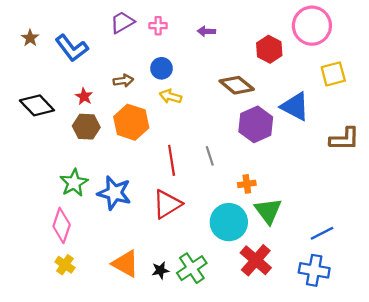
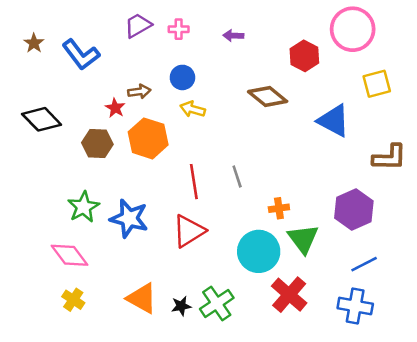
red star: (84, 96) -> (115, 108), moved
purple hexagon: (256, 124) -> (354, 210), moved
pink diamond: (62, 225) -> (69, 255), turned -56

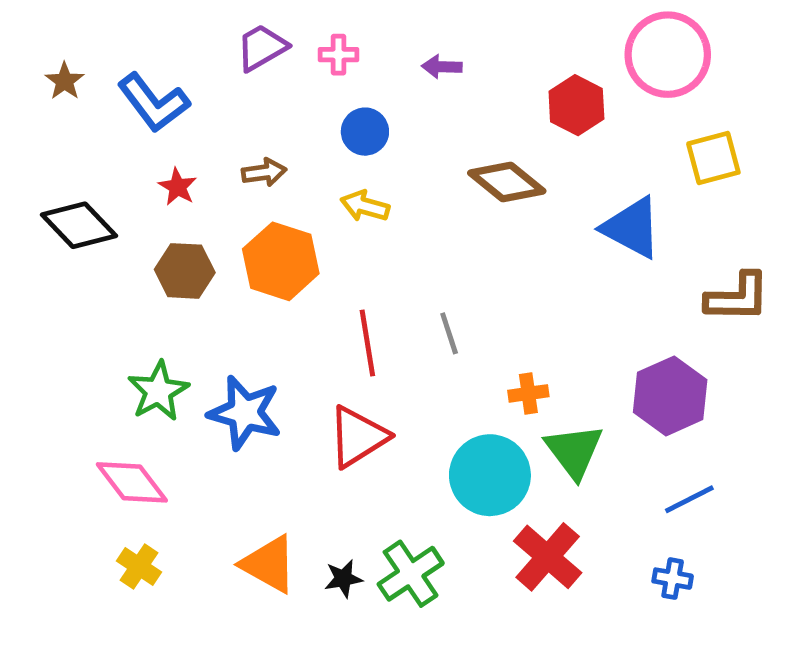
blue circle: (182, 77) -> (365, 132), moved
red star: (115, 108) -> (178, 187), moved
blue cross: (355, 306) -> (673, 579), size x0.6

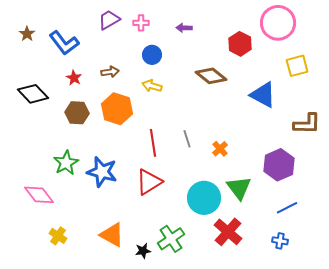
orange cross: (528, 393) -> (220, 149), moved, turned -35
pink diamond: (132, 482) -> (39, 195), moved
black star: (343, 579) -> (143, 251), moved

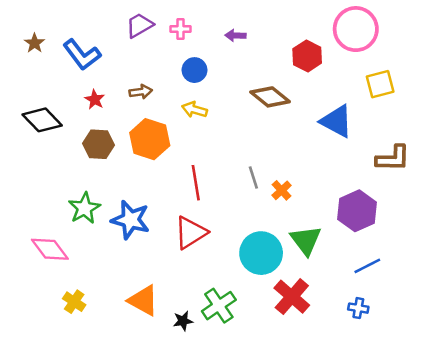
gray line: (187, 139) -> (253, 178), moved

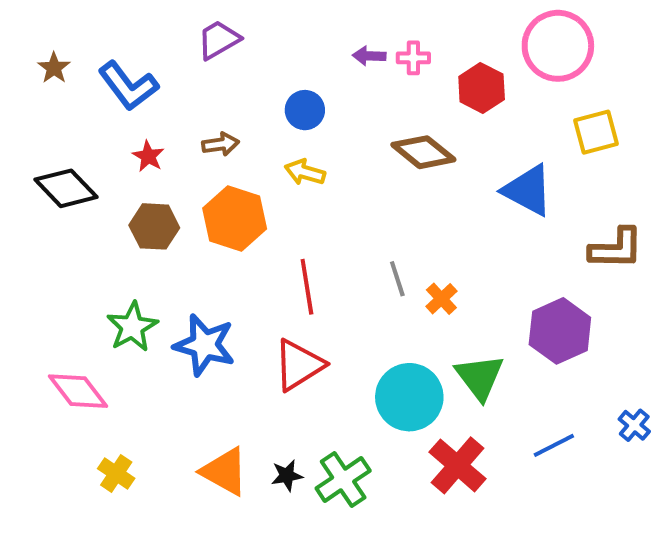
pink cross: (180, 29) -> (413, 58), moved
blue line: (367, 266) -> (554, 445), moved
blue cross: (358, 308) -> (634, 425), moved, turned 30
black star: (183, 321) -> (287, 475), moved

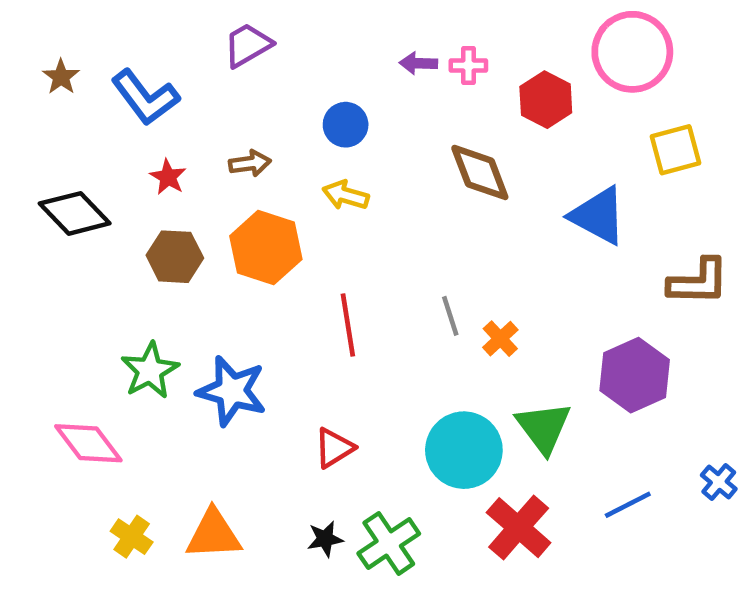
brown diamond: (423, 152) -> (480, 172), turned 30
red triangle: (299, 365) -> (334, 448), moved, size x0.7
orange triangle: (225, 471) -> (214, 534), moved, turned -32

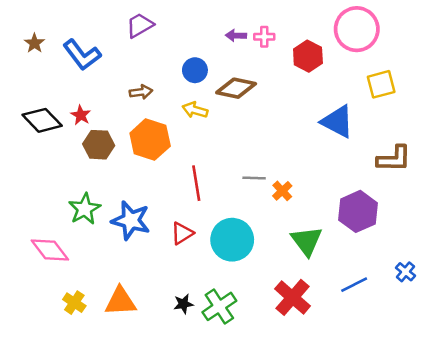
brown diamond: (480, 172) -> (236, 88), moved, turned -57
red star: (168, 177) -> (81, 115), moved
gray line: (450, 316) -> (254, 178), turned -70
red triangle: (334, 448) -> (182, 233), moved
cyan circle: (464, 450) -> (232, 240), moved

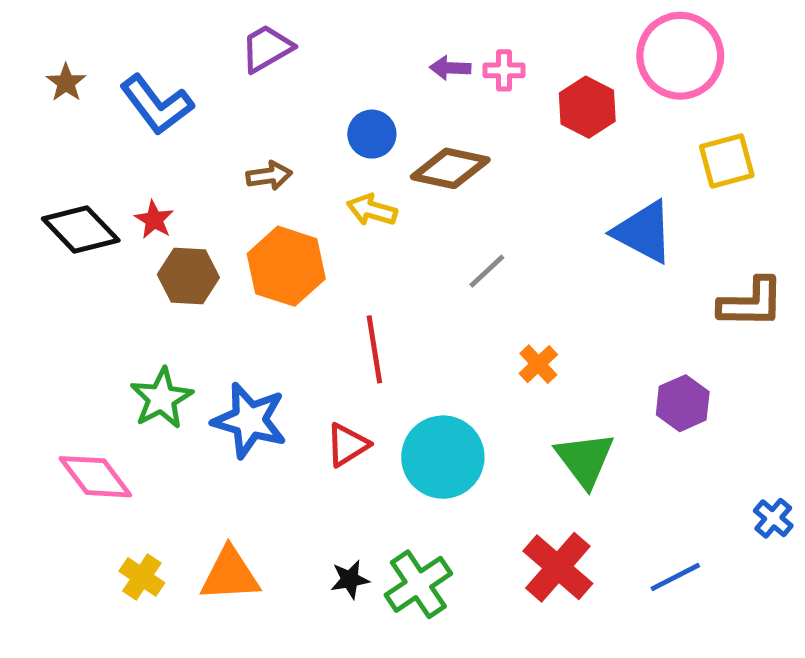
gray line: (254, 178) -> (487, 271), moved, turned -45
purple hexagon: (358, 211) -> (683, 403), size x0.7
blue line: (354, 285) -> (675, 577), moved

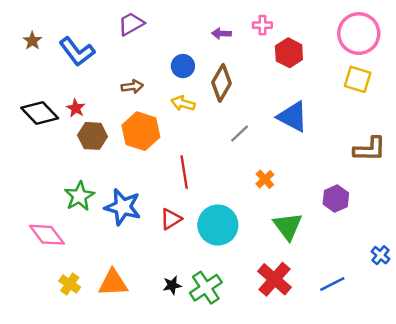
pink circle: (680, 56) -> (359, 34), moved
pink cross: (504, 70) -> (262, 25), moved
yellow square: (727, 161) -> (358, 79), turned 32
brown diamond: (450, 168) -> (221, 83), turned -72
blue triangle: (644, 232) -> (293, 117), moved

